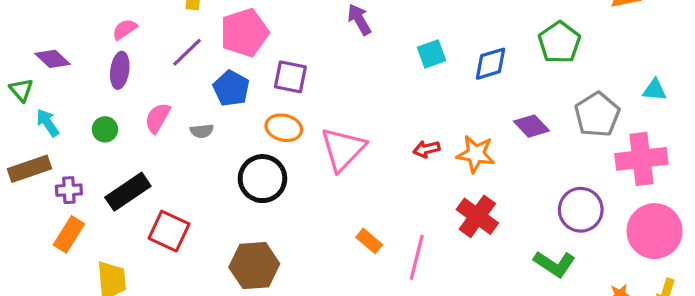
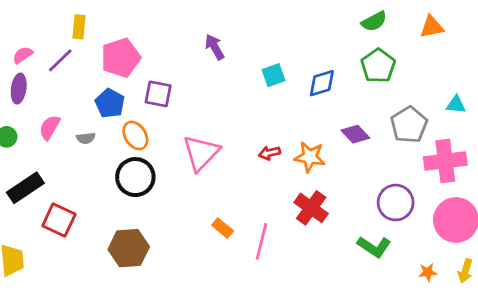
purple line: (187, 52) -> (60, 60), moved
orange ellipse: (284, 128) -> (135, 135), moved, turned 44

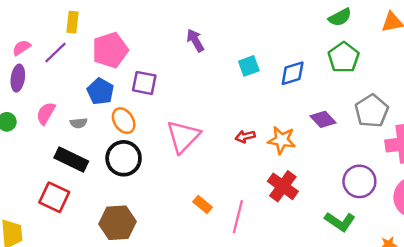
black rectangle: (25, 188) -> (71, 160), moved, turned 60

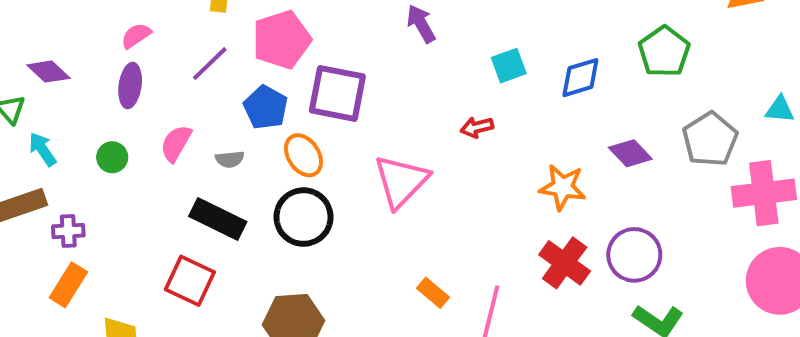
purple line: (55, 53) -> (210, 64), moved
purple square: (144, 83) -> (337, 93), size x1.4
red arrow: (245, 136) -> (477, 127), moved
purple circle: (359, 181) -> (634, 255), moved

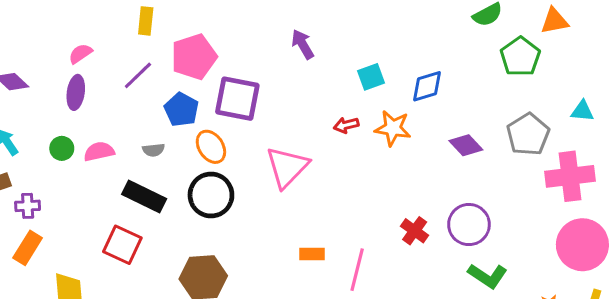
green pentagon: (664, 52) -> (520, 57), moved
pink semicircle: (176, 143) -> (99, 151), moved, turned 48
orange star: (563, 187) -> (393, 128), moved
red cross: (565, 263) -> (415, 231), size x0.7
orange rectangle: (433, 293) -> (312, 254), turned -40

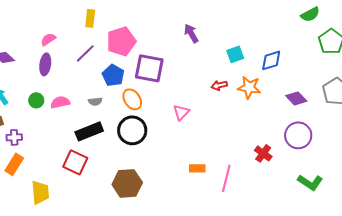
pink triangle: (287, 167) -> (181, 112), size x0.6
black rectangle: (144, 197) -> (89, 131), turned -48
purple circle: (469, 225) -> (298, 135), moved

